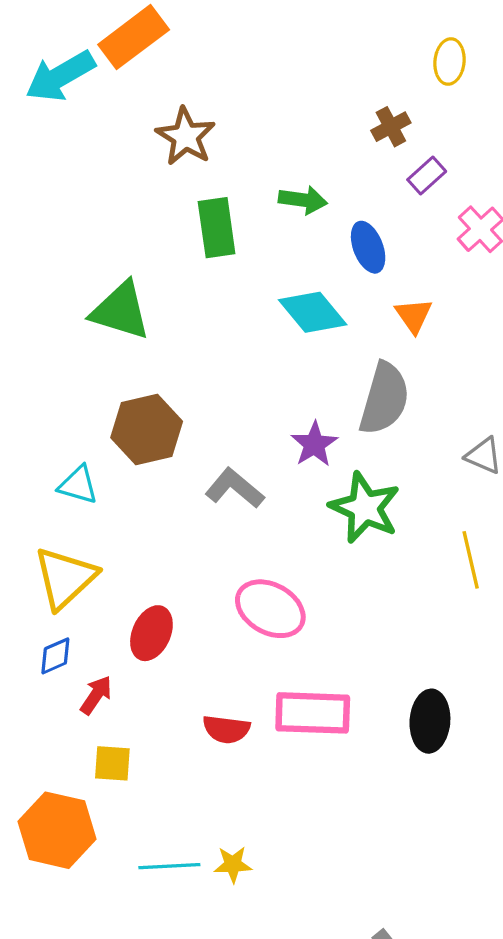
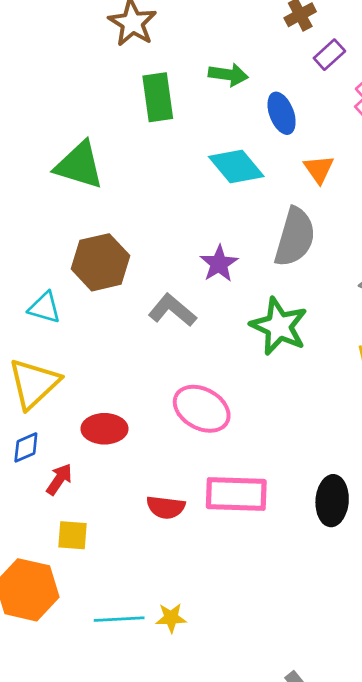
purple star: (314, 444) -> (219, 264), moved
red ellipse: (151, 633) -> (104, 429), turned 66

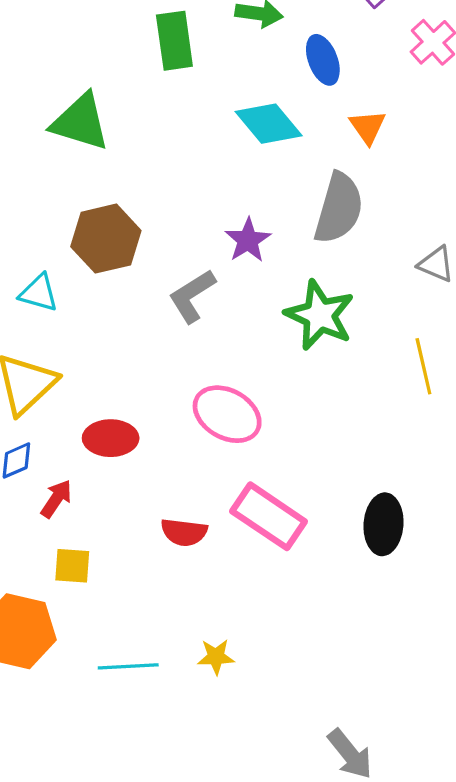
gray L-shape: (172, 310) -> (192, 296), turned -72
pink rectangle: (236, 494) -> (269, 516), turned 32
yellow star: (171, 618) -> (216, 657), moved

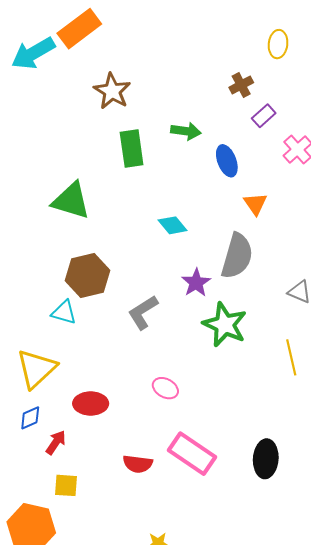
cyan diamond: (269, 124) -> (173, 225), moved, size x0.7
purple star: (248, 240) -> (196, 283), moved
cyan triangle: (39, 293) -> (64, 312), moved
pink ellipse: (227, 414) -> (165, 388), size x0.6

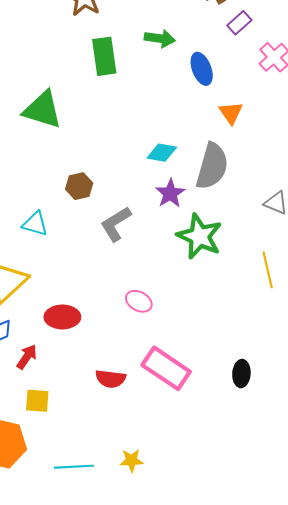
cyan diamond: (173, 225) -> (162, 153), moved, turned -40
brown hexagon: (88, 275) -> (79, 186), moved, size x0.6
black ellipse: (266, 459) -> (241, 374), size x0.7

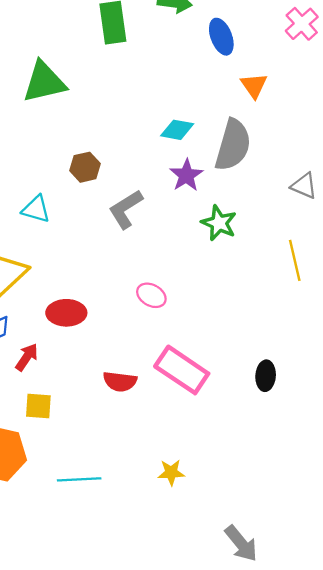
green triangle: (42, 110) -> (44, 82), turned -30
green star: (200, 236) -> (219, 223), size x0.7
yellow star: (131, 460) -> (171, 472), moved

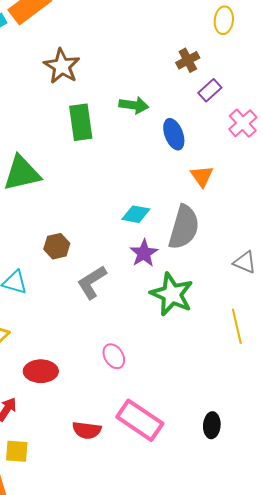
green star: (219, 223) -> (172, 294), size x1.4
pink ellipse: (151, 295) -> (114, 356), turned 30

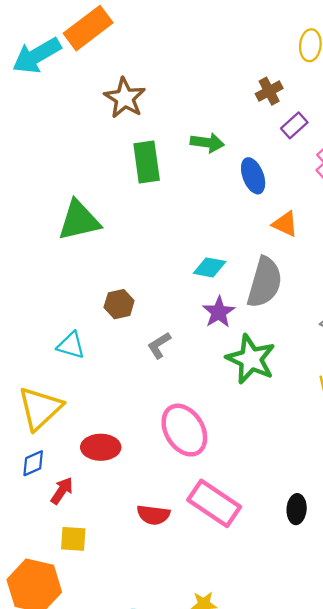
orange triangle: (202, 176) -> (285, 224), turned -30
gray L-shape: (92, 282) -> (159, 345), size x0.7
pink ellipse: (114, 356) -> (184, 430), size x1.8

